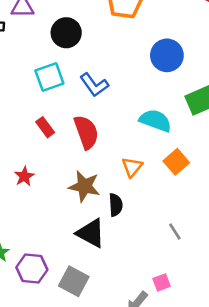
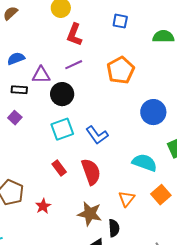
black circle: (66, 33) -> (62, 94), moved

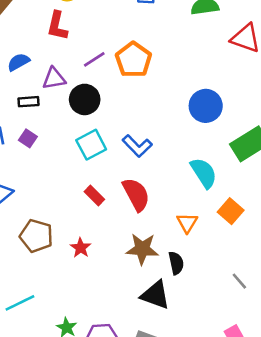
red L-shape: (74, 35) -> (57, 26), moved
orange pentagon: (121, 70) -> (134, 60), moved
cyan semicircle: (145, 163) -> (204, 173), turned 45

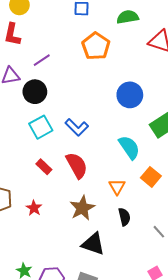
orange pentagon: (134, 60) -> (96, 46), moved
brown star: (142, 249) -> (82, 208), turned -30
black semicircle: (176, 263) -> (124, 217), moved

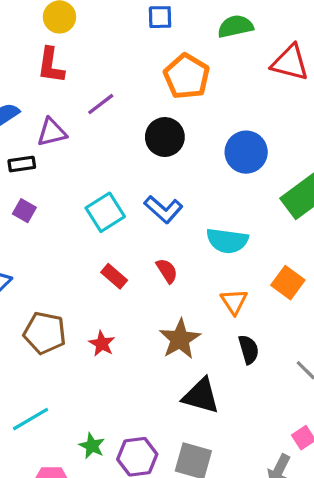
black circle: (35, 92) -> (165, 137), moved
cyan semicircle: (129, 147) -> (227, 241), moved, turned 135
red semicircle: (77, 165) -> (167, 271), size x0.6

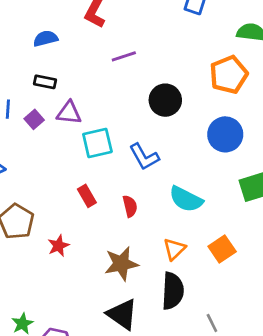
orange pentagon: (187, 76) -> (229, 75), moved
purple triangle: (52, 132) -> (69, 113), moved
black semicircle: (249, 349) -> (173, 291), size x1.5

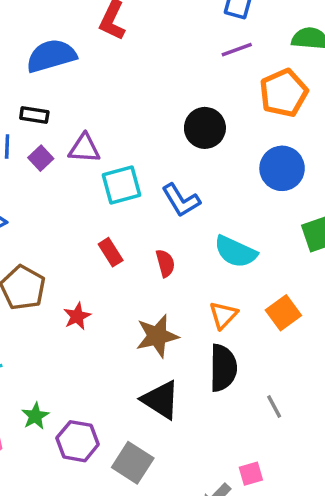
blue semicircle: (45, 38) -> (51, 56), size x1.6
purple line: (124, 56) -> (237, 50), moved
black rectangle: (45, 82) -> (34, 115), moved

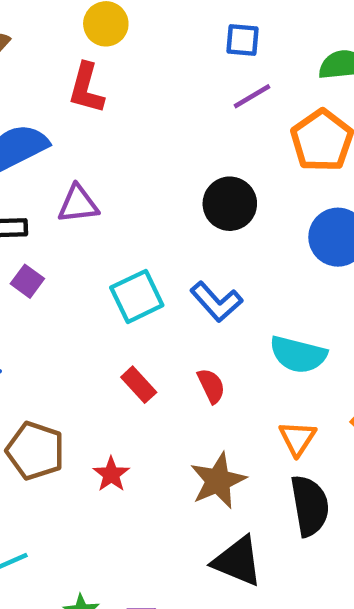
purple triangle: (84, 148) -> (78, 204), moved

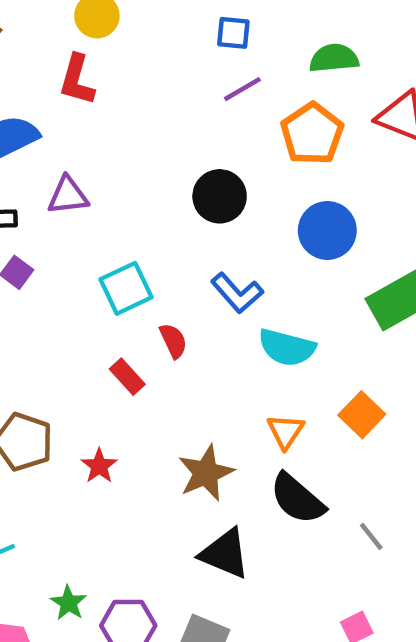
blue L-shape: (216, 302) -> (237, 293), moved
red semicircle: (211, 386) -> (173, 341), moved
black semicircle: (310, 506) -> (297, 499), turned 140

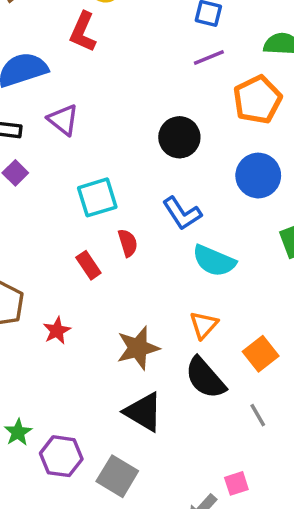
purple triangle: (68, 196) -> (63, 120), turned 36
orange square: (362, 415) -> (261, 354), moved

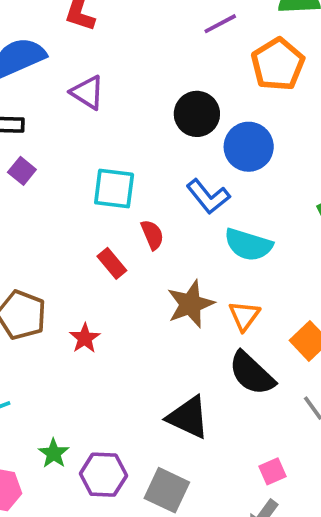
purple triangle: (63, 120) -> (88, 92), moved
blue circle: (258, 176) -> (249, 147), moved
cyan square: (97, 197) -> (114, 189), turned 30
brown star: (138, 348) -> (190, 304), moved
pink square: (236, 483) -> (272, 471), moved

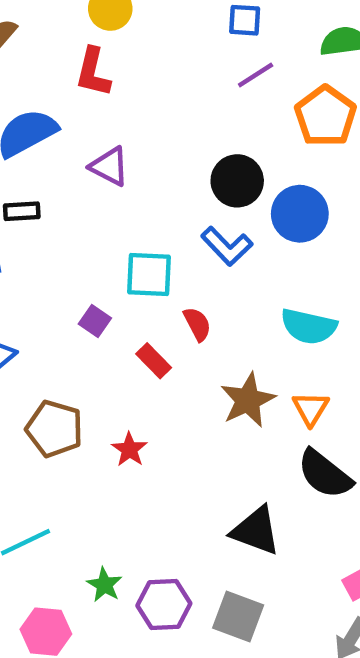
purple square: (22, 171) -> (95, 321), moved
blue L-shape: (208, 197) -> (227, 246), moved

